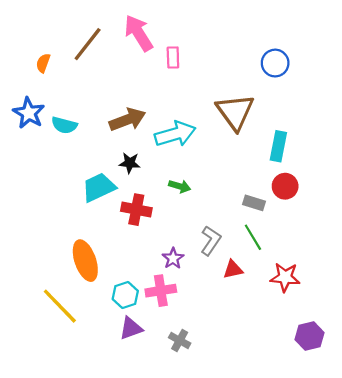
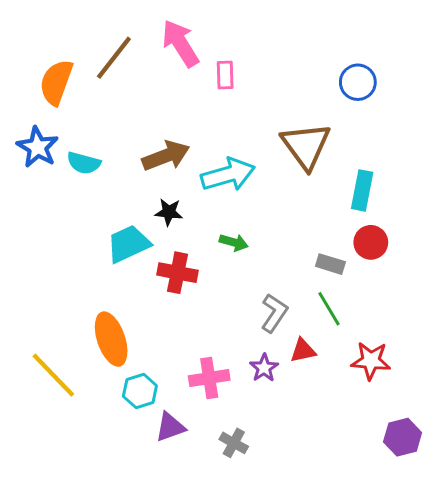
orange semicircle: (43, 63) -> (56, 82), size x1.8
purple star: (173, 258) -> (264, 368), moved
cyan hexagon: (125, 295) -> (140, 391), moved
yellow line: (60, 306) -> (53, 375), moved

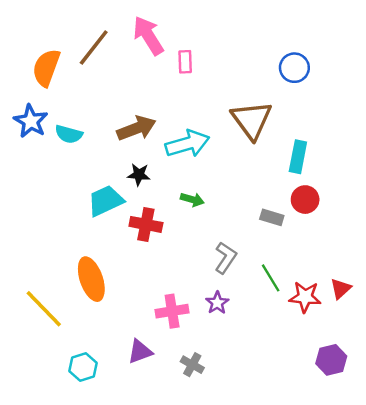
green line: (329, 309) -> (271, 278), moved
red triangle: (303, 351) -> (341, 289), moved, turned -30
cyan hexagon: (140, 391) -> (83, 367), moved

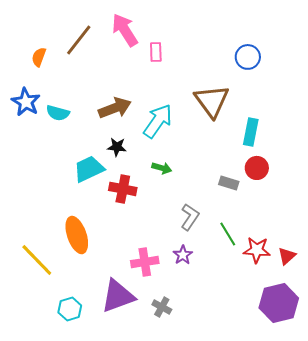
orange semicircle: (46, 68) -> (39, 57), size x0.6
cyan arrow: (188, 144) -> (158, 121), turned -39
red triangle: (341, 289) -> (287, 256), moved
purple triangle: (140, 352) -> (118, 296), size x1.6
purple hexagon: (331, 360) -> (279, 303), size x1.5

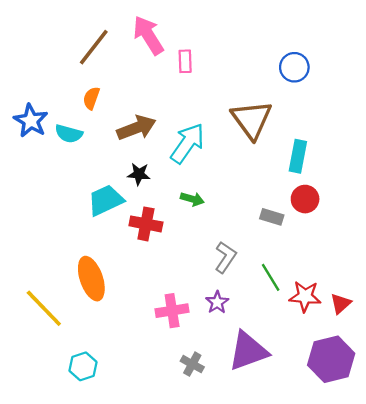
orange semicircle: (39, 57) -> (91, 98), moved
purple triangle: (118, 296) -> (248, 351), moved

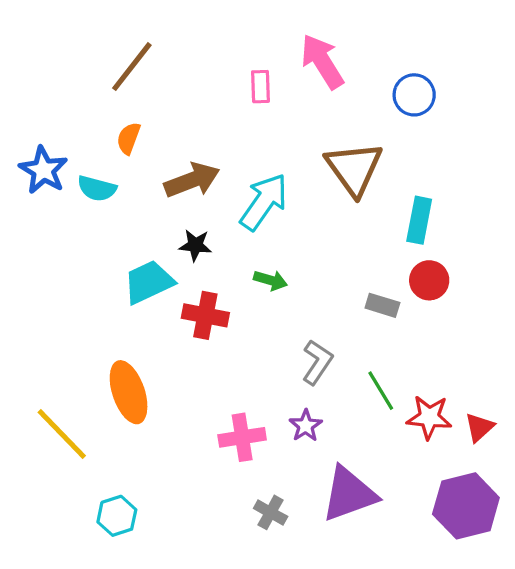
pink arrow: (148, 35) -> (322, 61), moved

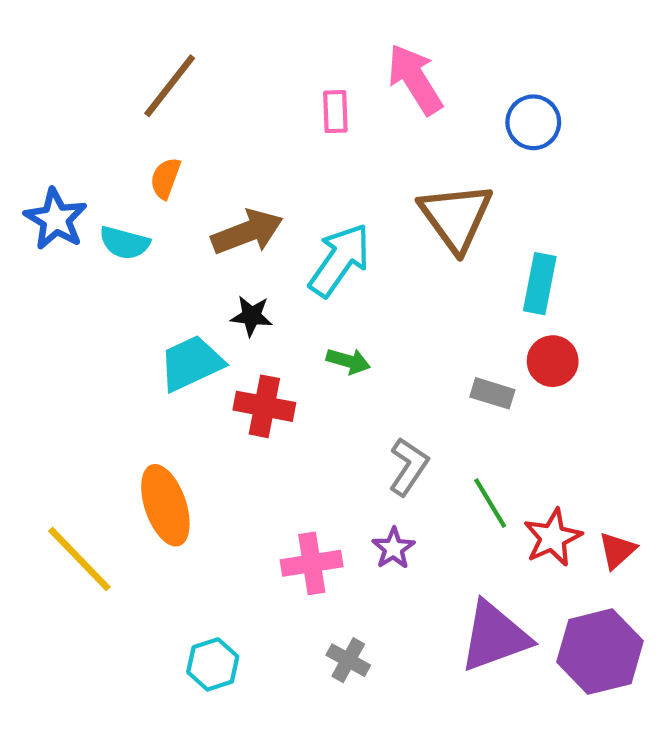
red star: (429, 417) -> (553, 538), turned -30
purple triangle: (349, 494) -> (495, 636), moved
cyan hexagon: (117, 516) -> (213, 664), moved

